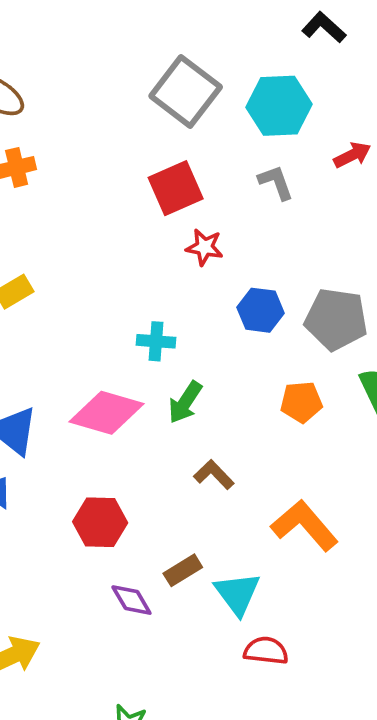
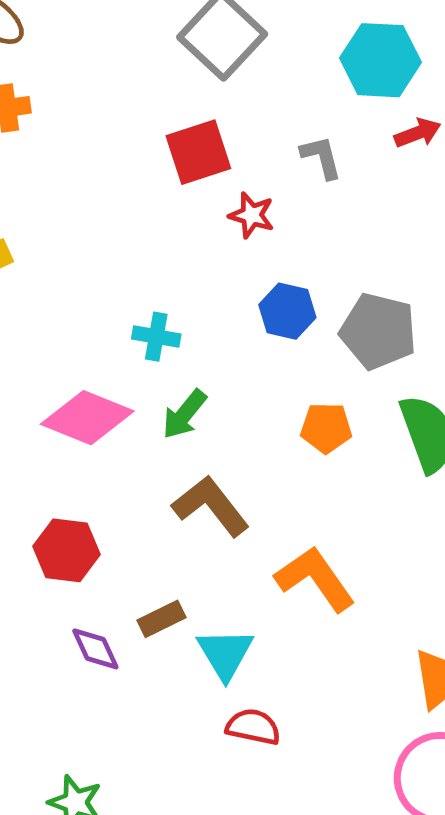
cyan hexagon: (279, 106) -> (380, 60), moved
red star: (204, 247) -> (252, 215), moved
brown L-shape: (214, 475) -> (211, 506), size x1.6

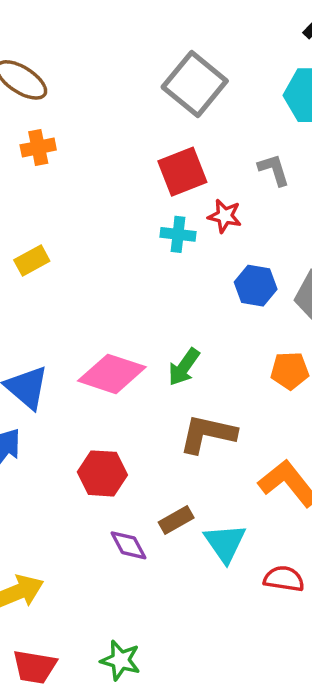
cyan cross: (156, 337) -> (178, 234), moved
brown L-shape: (211, 506) -> (208, 434), turned -36
red semicircle: (253, 727) -> (284, 579), moved

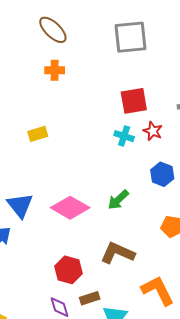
gray square: (195, 84) -> (131, 37), moved, turned 33
green arrow: (184, 367) -> (118, 200), moved
red hexagon: (102, 473) -> (68, 270), moved

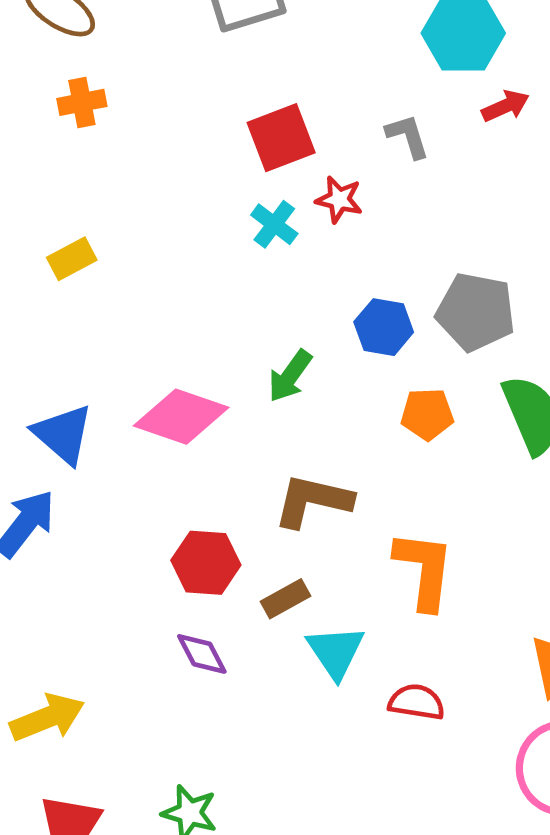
cyan cross: (124, 136) -> (274, 224), turned 30
blue hexagon: (162, 174) -> (384, 327), moved
orange L-shape: (158, 290) -> (424, 570), turned 45
brown rectangle: (90, 298) -> (286, 599), moved

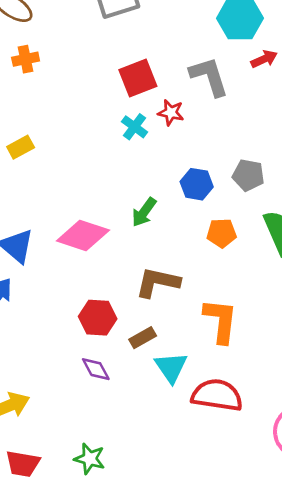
gray L-shape: (408, 136) -> (209, 76), size x1.6
gray pentagon: (476, 312) -> (248, 175), size x0.7
red semicircle: (417, 702) -> (217, 395), size x1.6

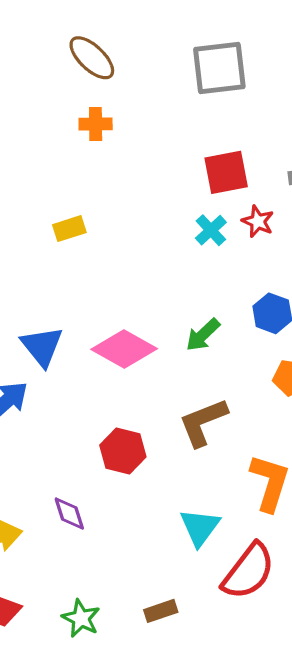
brown L-shape: (158, 282) -> (203, 422), turned -45
brown rectangle: (143, 338) -> (161, 611), moved
purple diamond: (96, 369) -> (69, 514), moved
red semicircle: (217, 395) -> (248, 571), turned 108

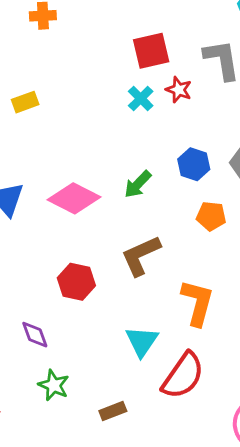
green star: (81, 618) -> (54, 385), moved

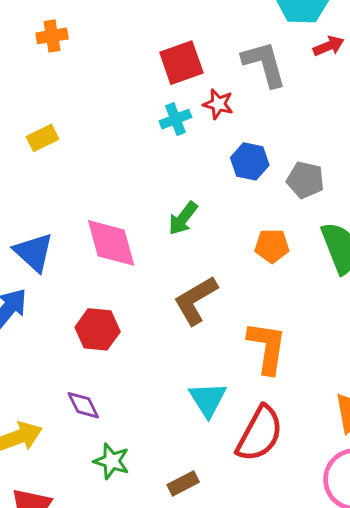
cyan cross: (141, 99) -> (175, 119), turned 30
blue hexagon: (194, 164) -> (250, 161), moved
pink diamond: (74, 198) -> (111, 243), turned 54
red hexagon: (76, 282) -> (98, 329), moved

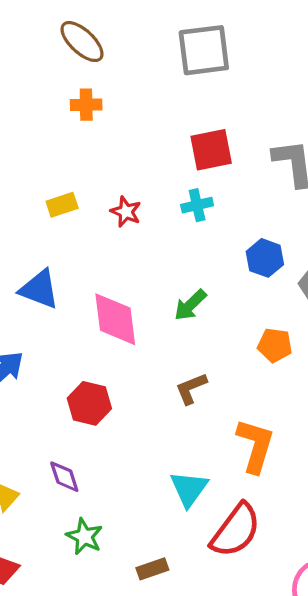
red star: (218, 104) -> (126, 212), moved
blue triangle: (34, 252) -> (39, 289), moved, turned -30
brown L-shape: (196, 300) -> (191, 388), size x0.7

